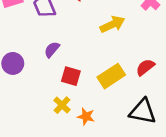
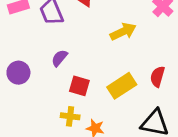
red semicircle: (145, 67) -> (157, 77), turned -36
yellow cross: (62, 105) -> (70, 116), turned -36

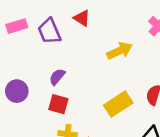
red square: (79, 86) -> (58, 104), moved

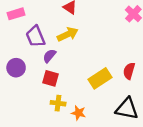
purple trapezoid: (49, 31) -> (35, 36), moved
yellow arrow: (120, 51) -> (68, 34), moved

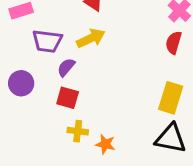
purple trapezoid: (35, 36) -> (47, 41), turned -60
red semicircle: (129, 71) -> (174, 43), moved
yellow rectangle: (100, 78) -> (171, 98), moved, turned -40

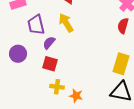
yellow arrow: (91, 38) -> (66, 23), turned -96
purple trapezoid: (47, 41) -> (36, 25), turned 70

